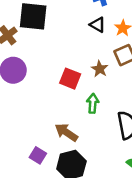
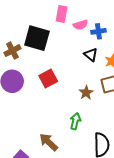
red square: (70, 79) -> (48, 78), moved, turned 30

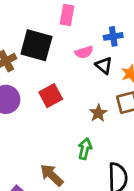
pink semicircle: (81, 25) -> (84, 52), moved

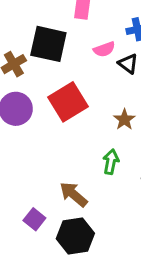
red square: (51, 96) -> (68, 102), size x1.4

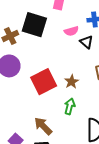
red square: (68, 102) -> (44, 82), moved
brown star: (124, 119) -> (72, 82), moved

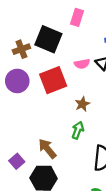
pink semicircle: (71, 31) -> (82, 64), moved
red square: (44, 82) -> (53, 80), moved

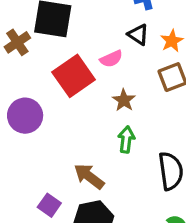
pink semicircle: (82, 64) -> (111, 59), moved
purple circle: (17, 81) -> (25, 116), moved

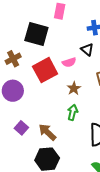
brown cross: (17, 42) -> (13, 59), moved
purple square: (49, 205) -> (21, 128), moved

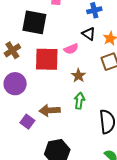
red square: (45, 70) -> (47, 59), turned 35
brown arrow: (47, 132) -> (50, 110), moved, turned -42

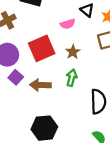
red square: (47, 59) -> (42, 48), moved, turned -30
purple square: (27, 122) -> (16, 77), moved

